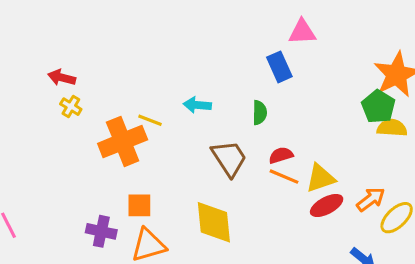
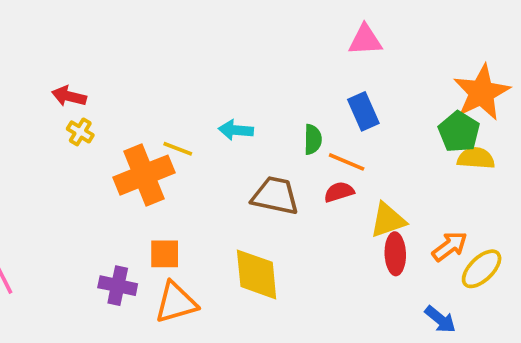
blue rectangle: (279, 67) -> (363, 111), moved
brown trapezoid: (229, 158) -> (275, 196), turned -45
orange line: (284, 177) -> (347, 162), moved
red ellipse: (327, 205) -> (395, 254), turned -64

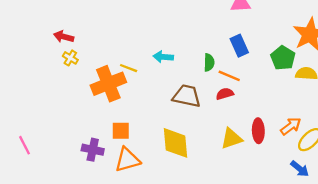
green pentagon: (459, 132) -> (283, 58), moved
yellow triangle: (388, 220) -> (231, 139), moved
blue arrow: (440, 319) -> (300, 169), moved

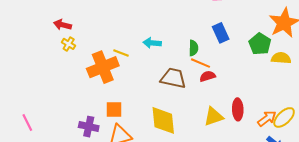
orange line: (229, 76) -> (200, 63), moved
orange arrow: (291, 126) -> (267, 118), moved

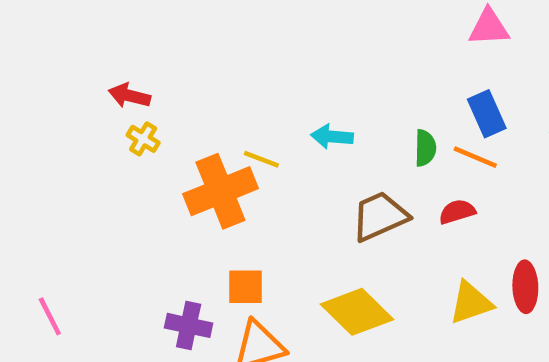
orange line: (200, 63) -> (475, 157), moved
brown trapezoid: (173, 78) -> (380, 216), turned -36
yellow diamond: (163, 120) -> (357, 312), turned -40

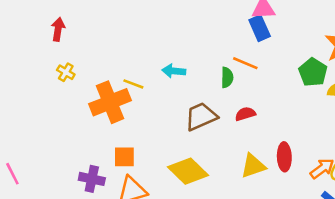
red arrow: (129, 96) -> (58, 29), moved, turned 85
blue rectangle: (487, 114) -> (260, 28), moved
orange line: (475, 157) -> (245, 63), moved

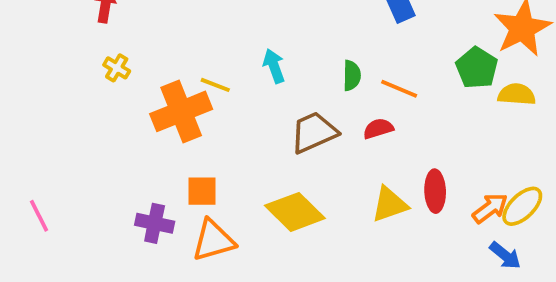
orange line: (245, 63) -> (399, 89), moved
cyan arrow: (174, 71) -> (274, 66), turned 65

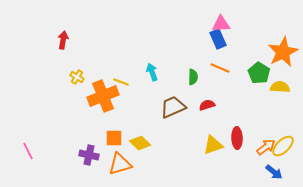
yellow cross: (117, 68) -> (77, 77), moved
orange line: (399, 89) -> (220, 68), moved
yellow diamond: (295, 212) -> (140, 143), moved, size x0.7

